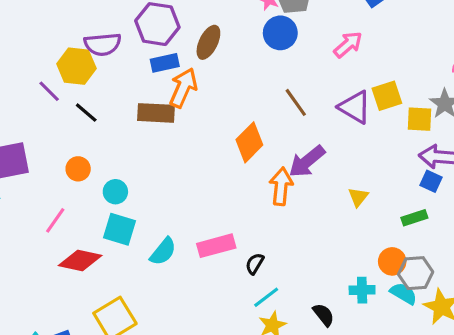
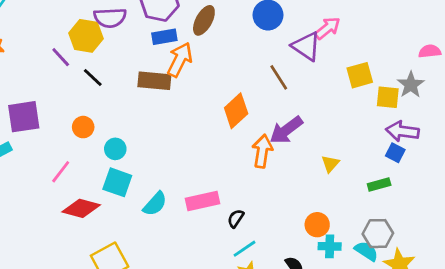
purple triangle: (355, 107) -> (306, 46), moved
orange circle: (392, 261) -> (317, 225), moved

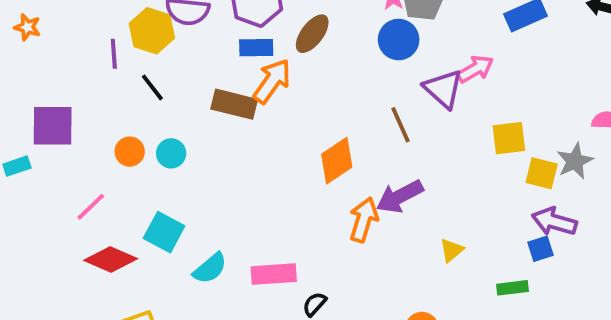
purple line: (61, 57) -> (114, 54), turned 30
cyan circle: (115, 149) -> (171, 153), moved
blue square: (395, 153) -> (541, 249), turned 36

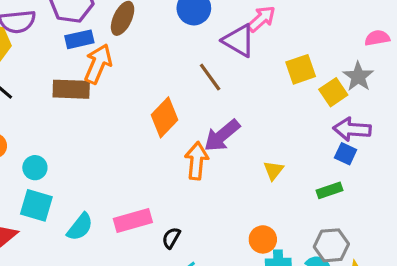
cyan circle: (171, 153) -> (35, 168), moved
yellow square: (542, 173) -> (333, 92), turned -36
blue square: (541, 249) -> (346, 154), turned -35

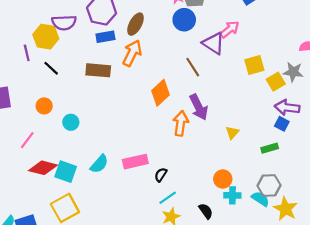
orange arrow: (98, 64) -> (132, 53), moved
gray star: (358, 77) -> (293, 72), turned -30
purple arrow: (222, 136) -> (199, 107), turned -80
cyan square: (36, 205) -> (66, 172), moved

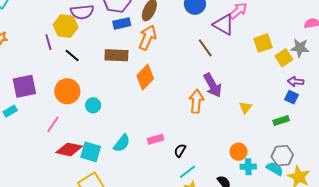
orange diamond: (160, 93) -> (145, 77), moved
orange circle: (44, 106) -> (67, 91), size x1.6
purple arrow: (287, 108) -> (296, 82), size x0.7
pink rectangle: (135, 162) -> (155, 139), size x0.7

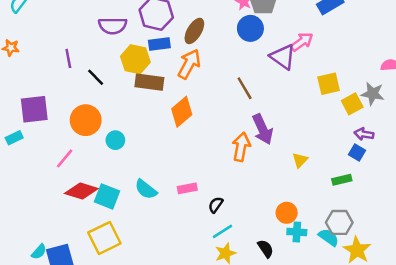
yellow hexagon: (66, 26) -> (135, 59), moved
brown line: (205, 48) -> (245, 88), moved
cyan semicircle: (122, 143) -> (146, 189), turned 84

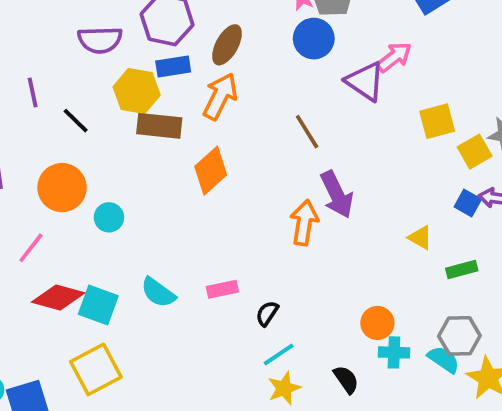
blue square: (357, 153) -> (468, 203), moved
yellow triangle: (300, 160) -> (420, 238), moved, turned -42

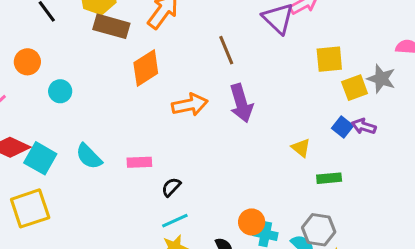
orange circle: (62, 188) -> (27, 62), size x0.7
orange arrow: (304, 223) -> (190, 105), moved, turned 60
orange circle: (377, 323) -> (252, 222), moved

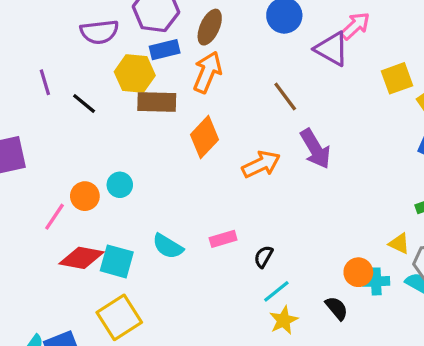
orange circle: (27, 62) -> (85, 196), moved
yellow triangle: (301, 148) -> (399, 244), moved

